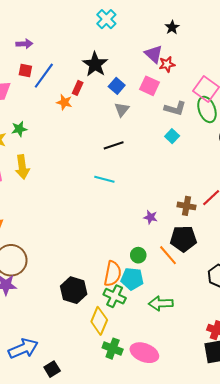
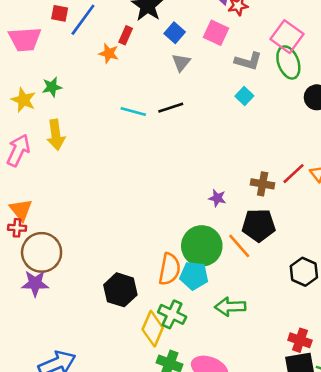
cyan line: (104, 179) -> (133, 112), moved
green circle: (138, 255) -> (202, 246), size x2.0
green cross: (115, 296) -> (172, 314), moved

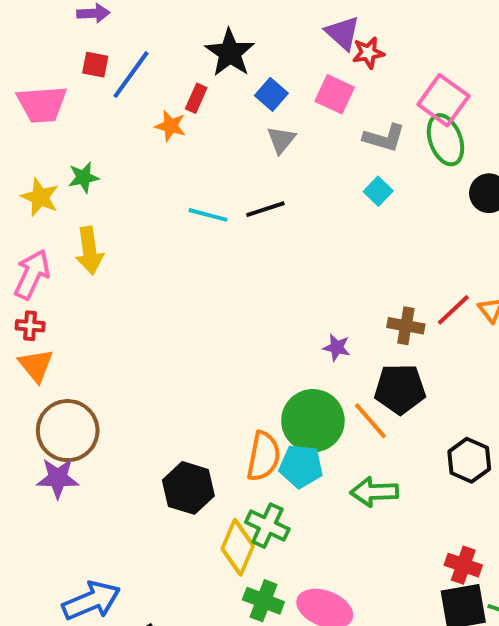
red cross: (17, 228) -> (30, 326), moved
green arrow: (230, 307) -> (374, 492), moved

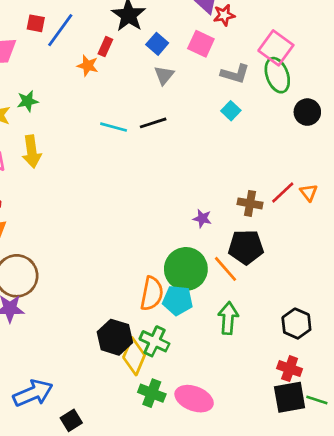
black hexagon: (469, 460) -> (296, 324), moved
black hexagon: (188, 488) -> (115, 337), moved
green arrow: (374, 492) -> (228, 318), turned 96

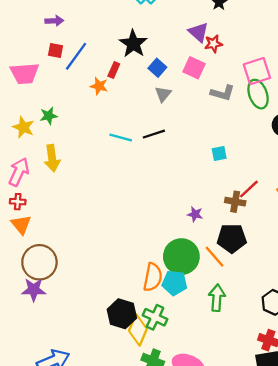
pink square: (276, 48) -> (257, 71), turned 36
cyan square: (231, 111) -> (219, 154), moved, turned 35
red line: (283, 193) -> (249, 189), moved

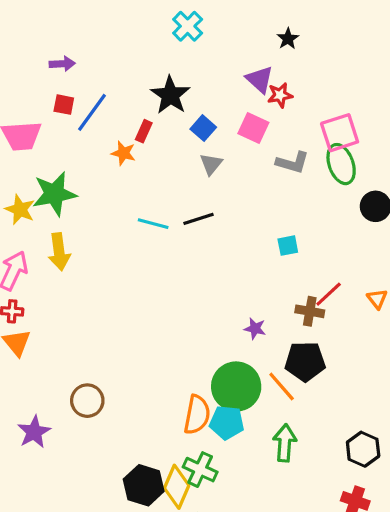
green star: (49, 116) -> (54, 194), size x1.8
brown circle: (39, 262) -> (87, 401), moved, size x0.7
purple star: (34, 290) -> (34, 432), turned -30
black hexagon: (122, 314) -> (144, 485), moved

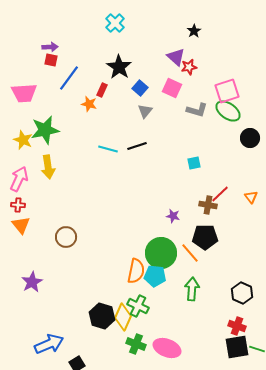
cyan cross: (188, 26) -> (115, 23), moved
red square: (64, 105) -> (51, 60), moved
green ellipse: (341, 164) -> (228, 111), turned -35
brown circle: (87, 401) -> (66, 237), moved

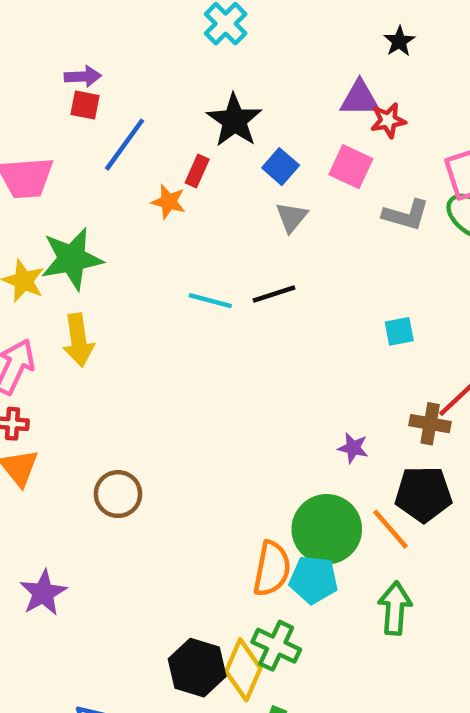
purple triangle: (176, 57) -> (360, 98), turned -42

